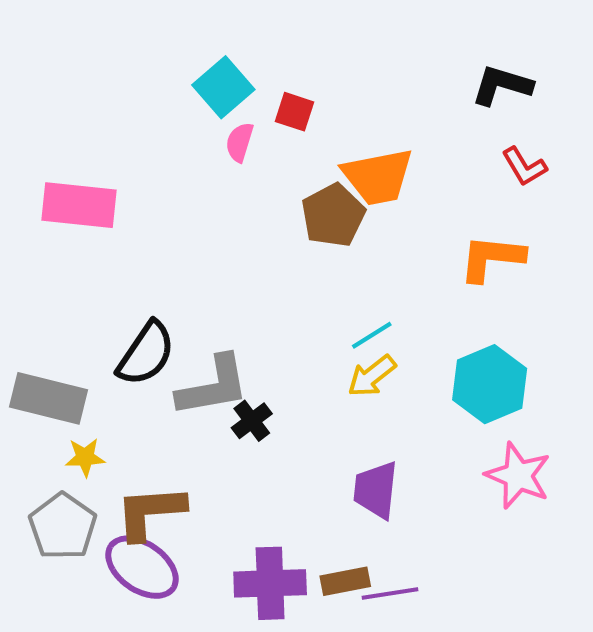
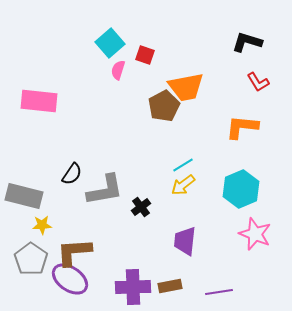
black semicircle: (146, 354) -> (72, 174), size x0.7
black cross: (252, 421) -> (141, 207), moved
purple line: (390, 594) -> (219, 292), moved

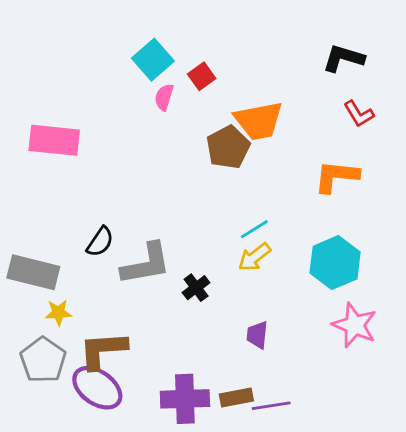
red square: (145, 55) -> (202, 76), turned 36
purple trapezoid: (185, 241) -> (257, 335), size x0.7
purple line: (219, 292) -> (271, 406), moved

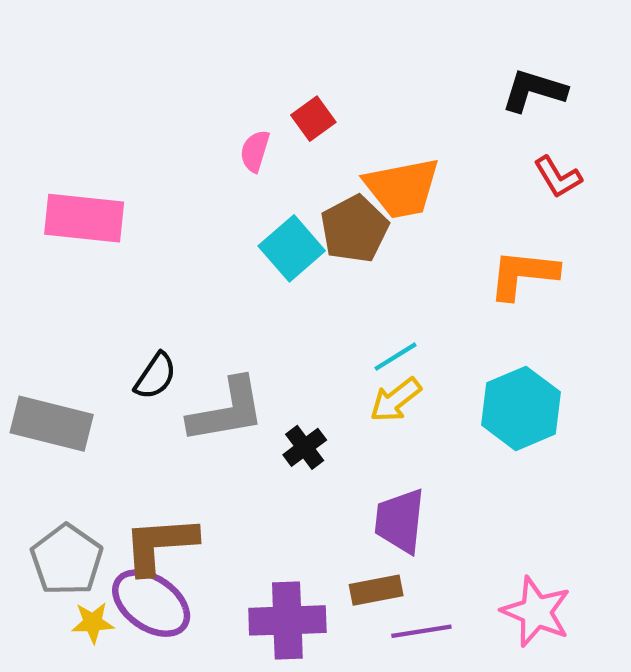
cyan square: (153, 60) -> (292, 248), moved
yellow star: (58, 313) -> (93, 623), moved
pink star: (355, 325) -> (536, 612), moved
purple trapezoid: (257, 335) -> (400, 521), size x1.5
brown rectangle: (236, 397) -> (376, 590), moved

